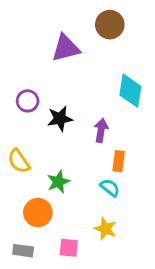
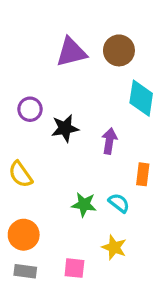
brown circle: (110, 25) -> (119, 50), moved
orange rectangle: (119, 161) -> (143, 174), moved
green star: (58, 182) -> (84, 205), moved, turned 30
orange circle: (38, 213) -> (24, 235), moved

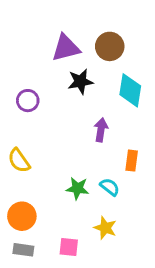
black star: (65, 128) -> (80, 82), moved

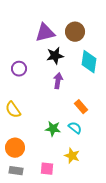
purple arrow: (101, 130) -> (58, 81), moved
orange rectangle: (132, 161) -> (81, 107), moved, turned -48

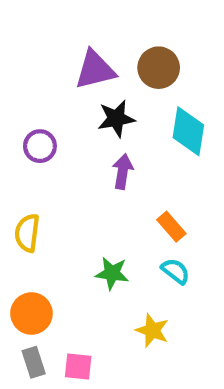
yellow semicircle: (13, 110) -> (27, 233), turned 42
cyan semicircle: (75, 128) -> (176, 271), moved
pink square: (47, 169) -> (78, 366), moved
gray rectangle: (16, 171) -> (34, 362), turned 64

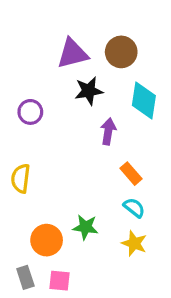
purple arrow: (123, 172) -> (108, 131), moved
green star: (112, 273) -> (86, 227), moved
orange circle: (31, 313) -> (47, 240), moved
yellow star: (152, 330) -> (134, 243), moved

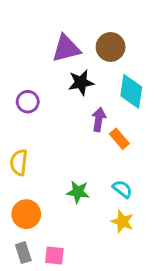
orange rectangle: (131, 174) -> (119, 139), moved
green star: (86, 227) -> (78, 192), moved
orange circle: (47, 240) -> (26, 214), moved

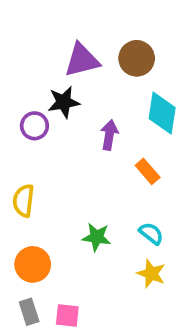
black star: (81, 82) -> (64, 102), moved
purple arrow: (99, 119) -> (109, 135), moved

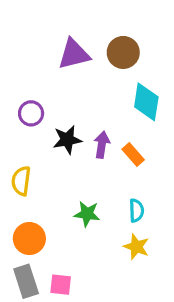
black star: (64, 102) -> (67, 140), moved
purple arrow: (109, 135) -> (102, 145), moved
cyan semicircle: (151, 233) -> (136, 211), turned 50
gray rectangle: (29, 312) -> (26, 281), size x1.4

